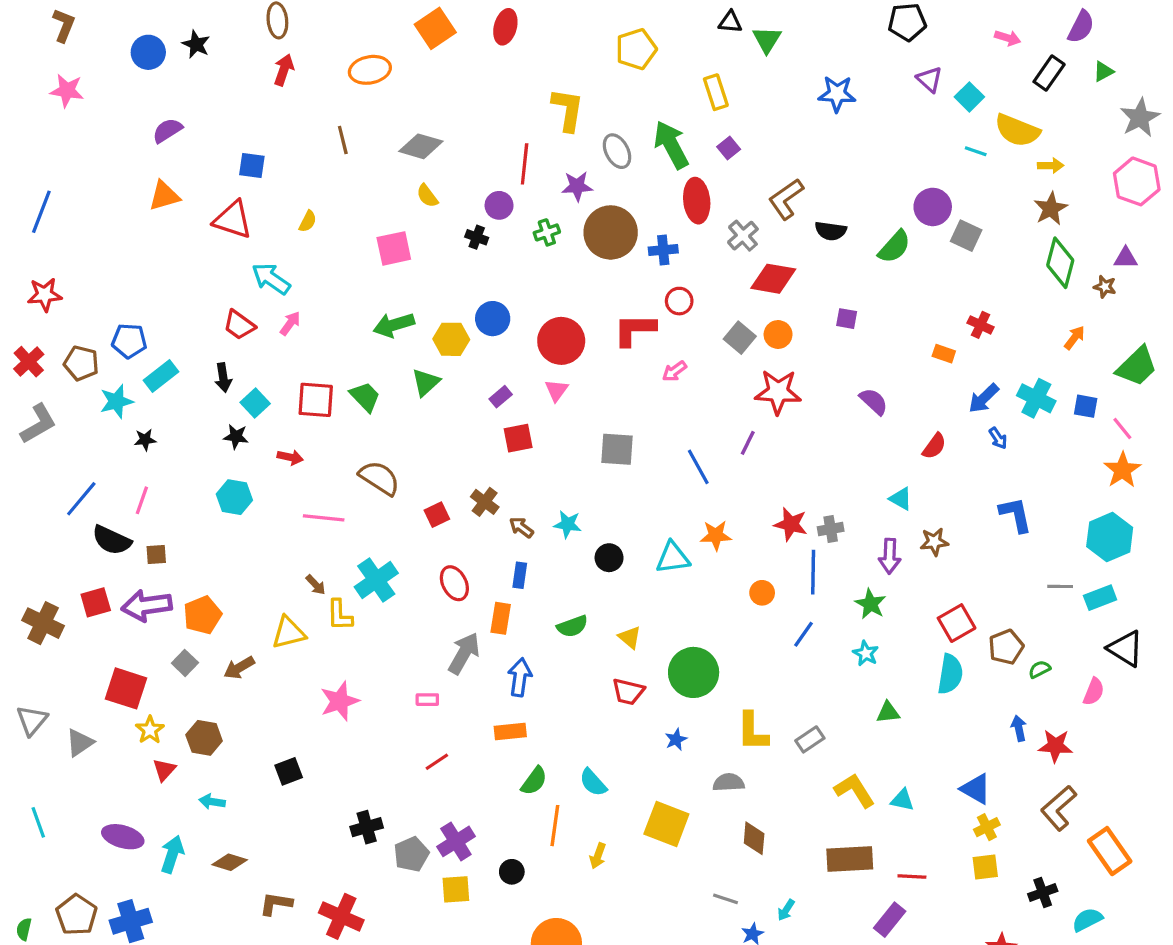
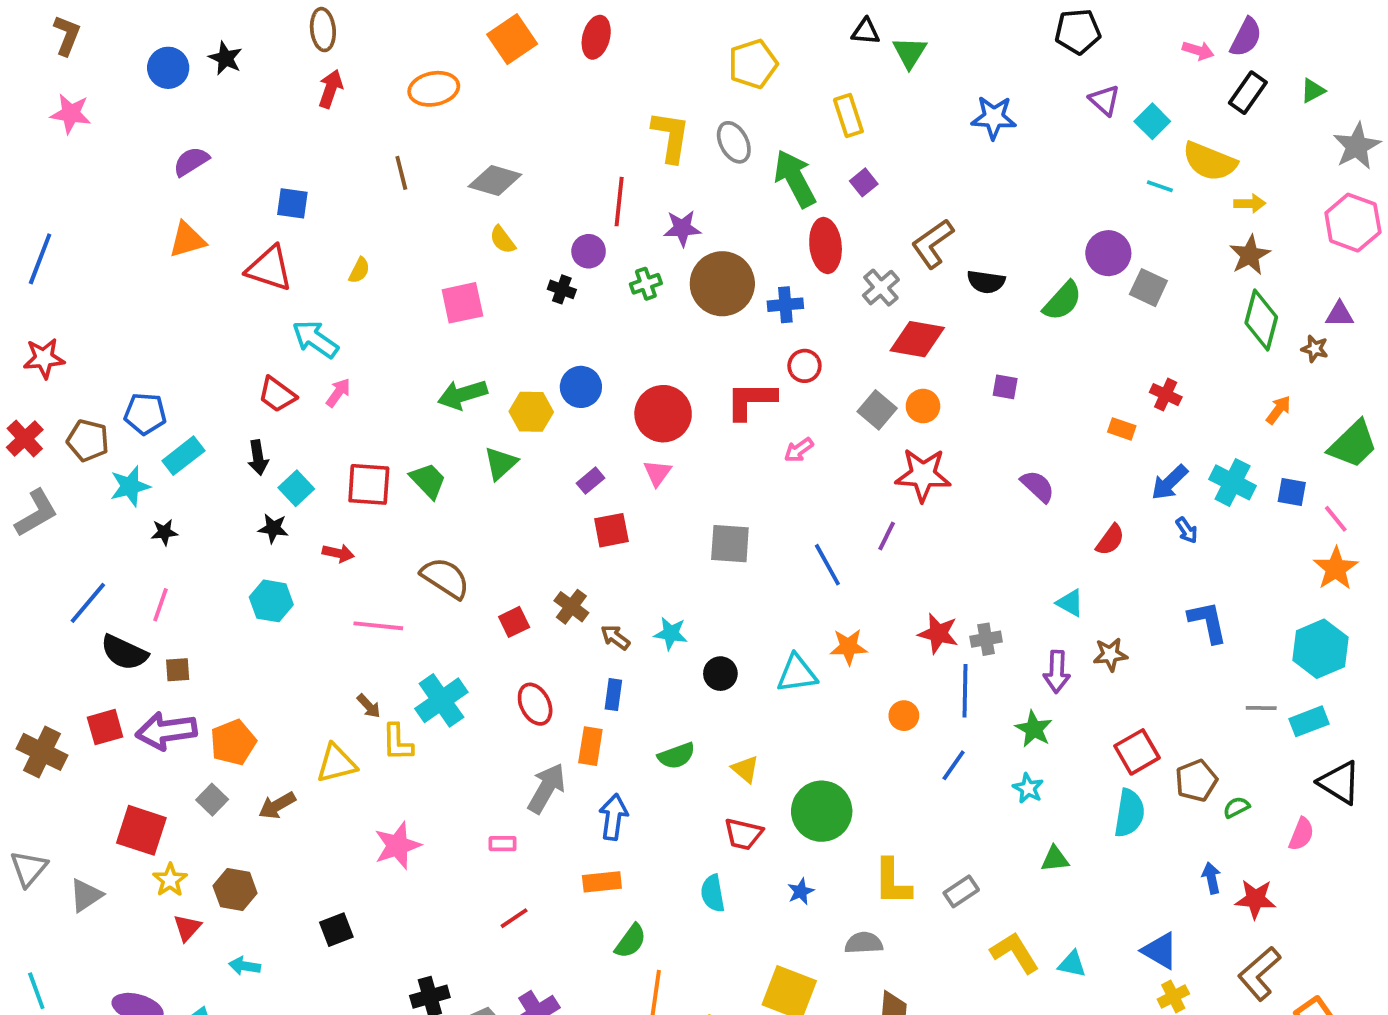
purple semicircle: (1081, 27) -> (1246, 37), moved
gray ellipse: (617, 151) -> (734, 142), moved
cyan semicircle: (593, 782) -> (713, 893), moved, turned 32

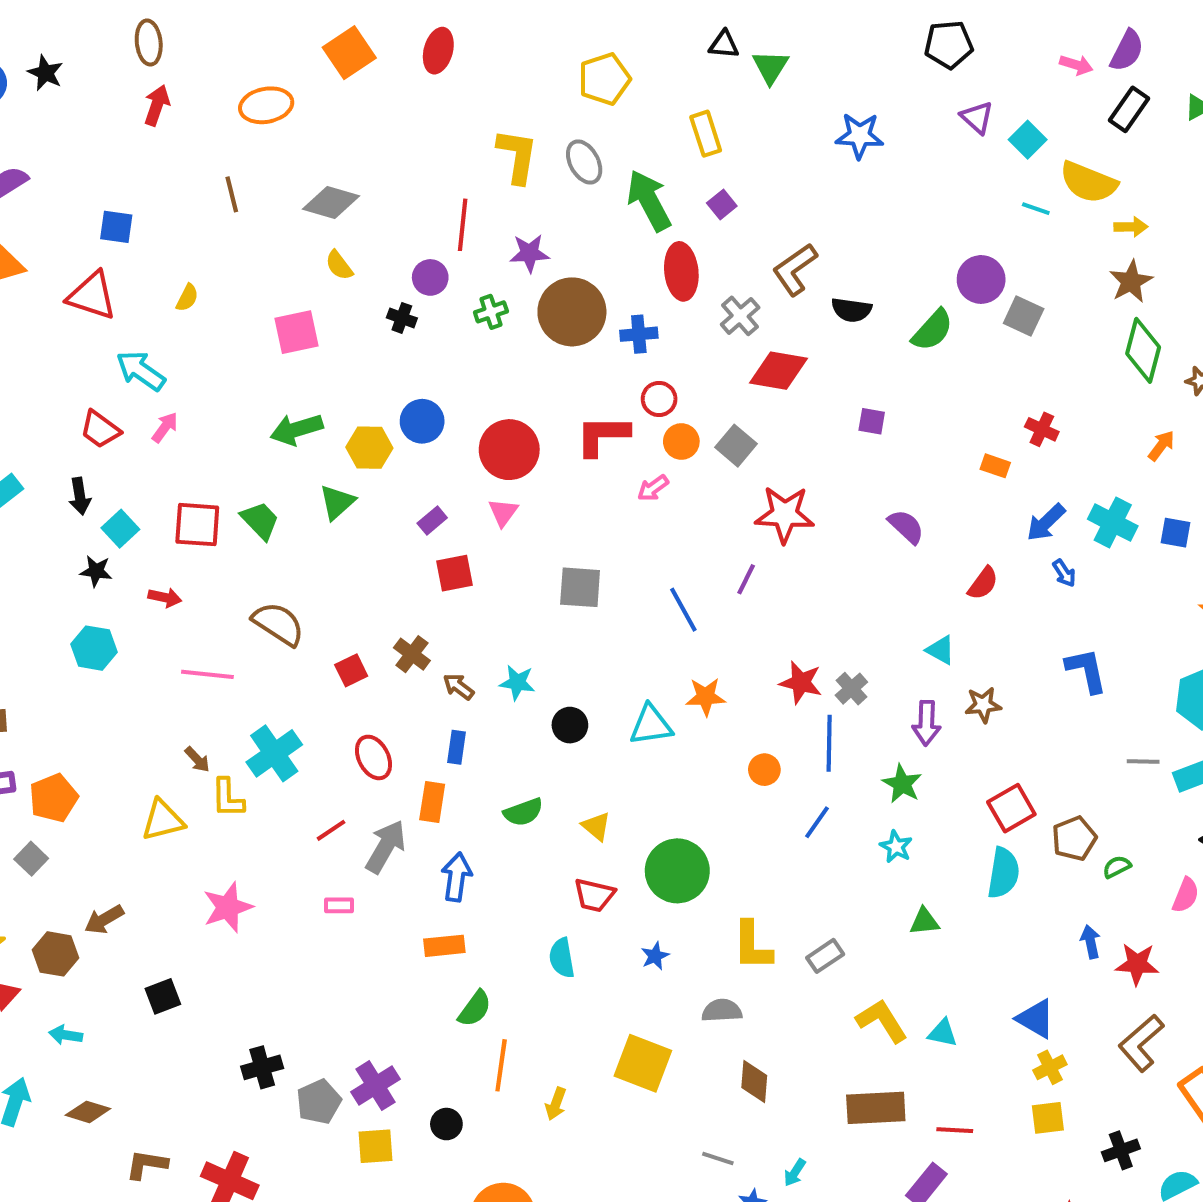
orange circle: (923, 406) -> (681, 442), moved
gray cross: (986, 639) -> (851, 689), turned -32
brown arrow: (277, 805) -> (104, 919), moved
red line: (514, 918) -> (331, 830), moved

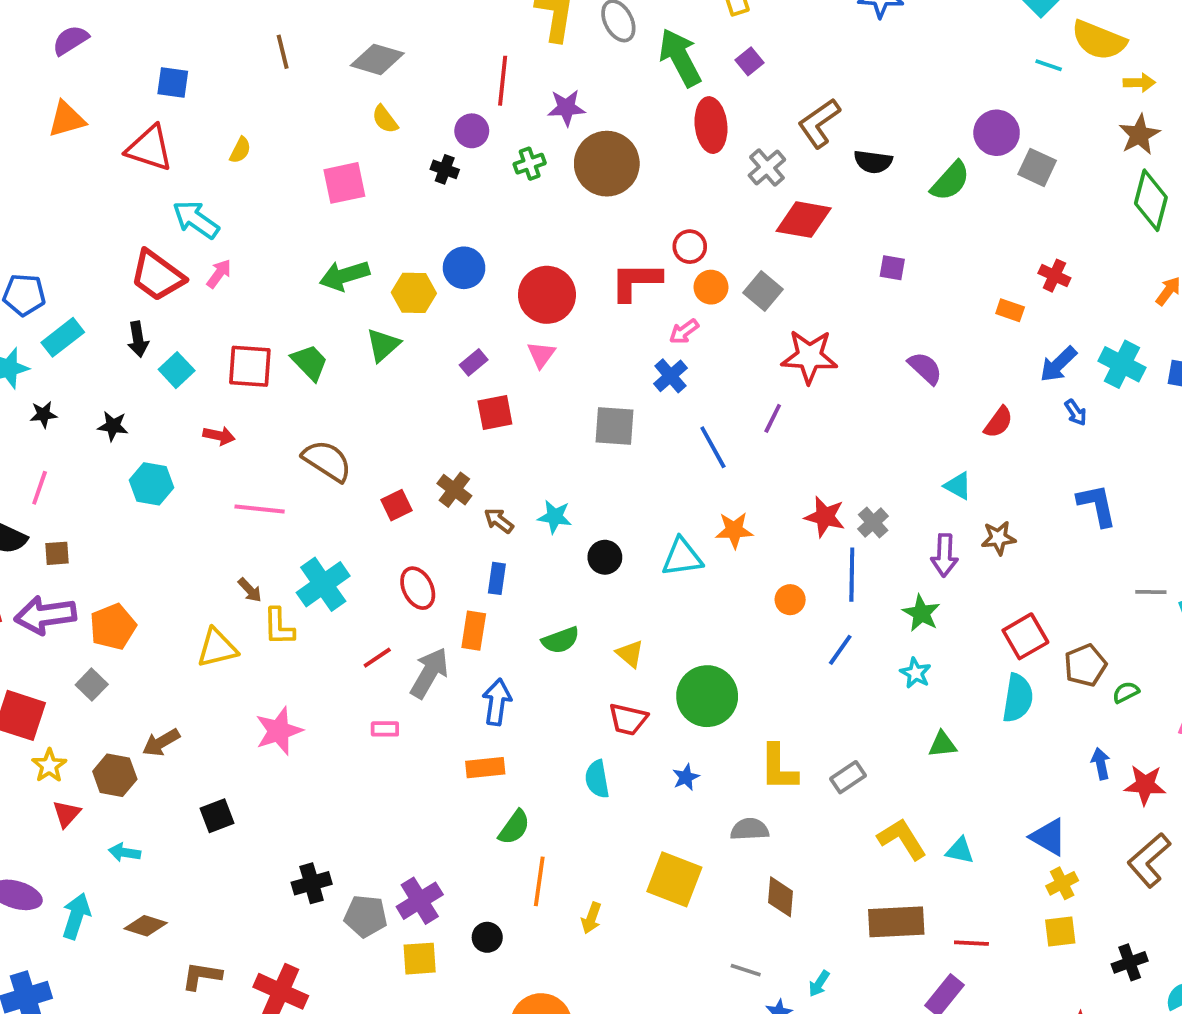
blue cross: (639, 334) -> (670, 376), moved, turned -36
red trapezoid: (100, 429) -> (157, 276), size x1.4
black star: (96, 571) -> (113, 426), moved
gray pentagon: (319, 1102) -> (366, 916), turned 30

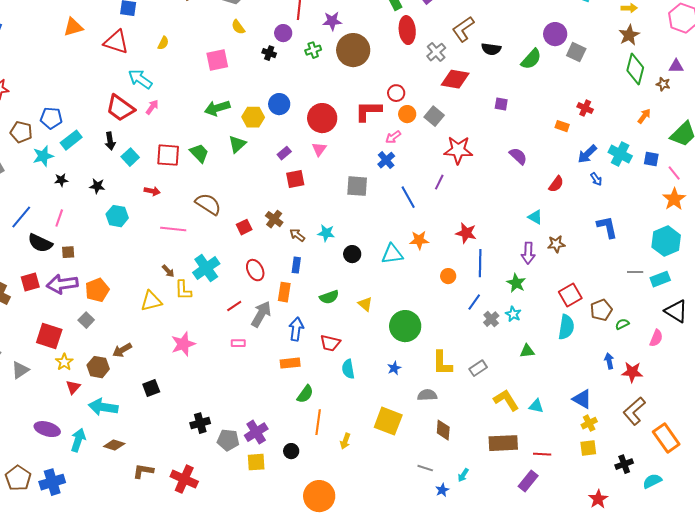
gray cross: (873, 522) -> (491, 319), moved
red trapezoid: (628, 719) -> (330, 343), moved
cyan arrow: (124, 852) -> (103, 407), size x1.8

